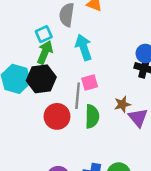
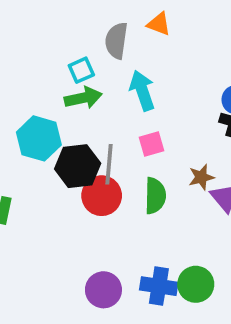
green arrow: (45, 52) -> (83, 98), turned 55
black hexagon: (41, 79) -> (78, 166), moved
gray line: (78, 96) -> (109, 164), moved

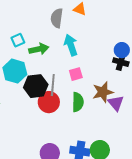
cyan square: (81, 70) -> (18, 40), moved
brown star: (201, 177) -> (103, 92), size x1.5

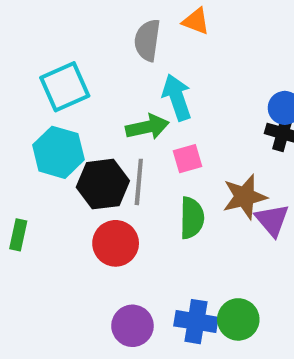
cyan square: (18, 40) -> (65, 87), size x1.6
green arrow: (39, 49) -> (147, 127), moved
red circle: (49, 102) -> (116, 243), moved

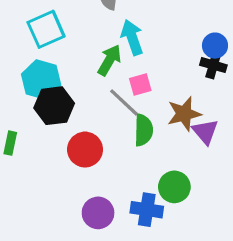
green arrow: (147, 127) -> (109, 60), turned -48
gray line: (139, 182) -> (124, 102), moved, turned -52
black hexagon: (103, 184) -> (54, 106), moved
green circle: (238, 319) -> (174, 187), moved

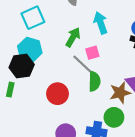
cyan arrow: (132, 37) -> (101, 23), moved
black hexagon: (54, 106) -> (22, 66), moved
brown star: (184, 114) -> (120, 93), moved

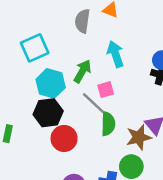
cyan hexagon: (30, 50) -> (51, 83), moved
black hexagon: (22, 66) -> (48, 113), moved

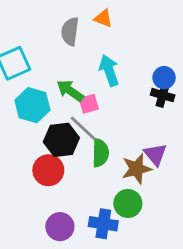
green arrow: (82, 71) -> (70, 91), turned -85
pink square: (106, 90) -> (89, 104), moved
black hexagon: (48, 113) -> (61, 140), moved

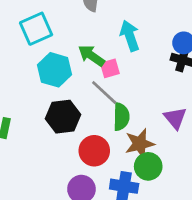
black hexagon: (61, 140) -> (63, 117), moved
brown star: (137, 169) -> (140, 144), moved
red circle: (48, 170) -> (94, 151), moved

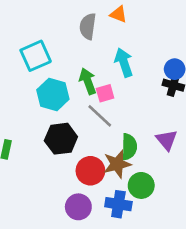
green arrow: (91, 56) -> (88, 81), turned 35
green semicircle: (121, 117) -> (129, 147), moved
brown star: (140, 144) -> (117, 164), moved

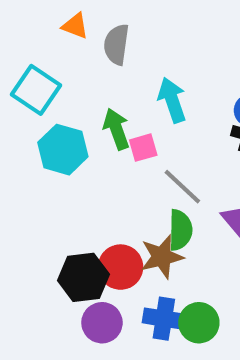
orange triangle: (118, 14) -> (75, 26), moved
cyan square: (36, 56) -> (36, 90), turned -32
gray line: (100, 116) -> (182, 187), moved
black hexagon: (61, 139) -> (83, 277), moved
green circle: (141, 185) -> (199, 323), moved

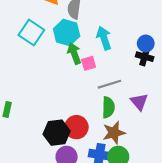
cyan hexagon: (63, 150) -> (67, 32), moved
gray line: (182, 187) -> (109, 84), turned -60
brown star: (162, 257) -> (114, 133), moved

